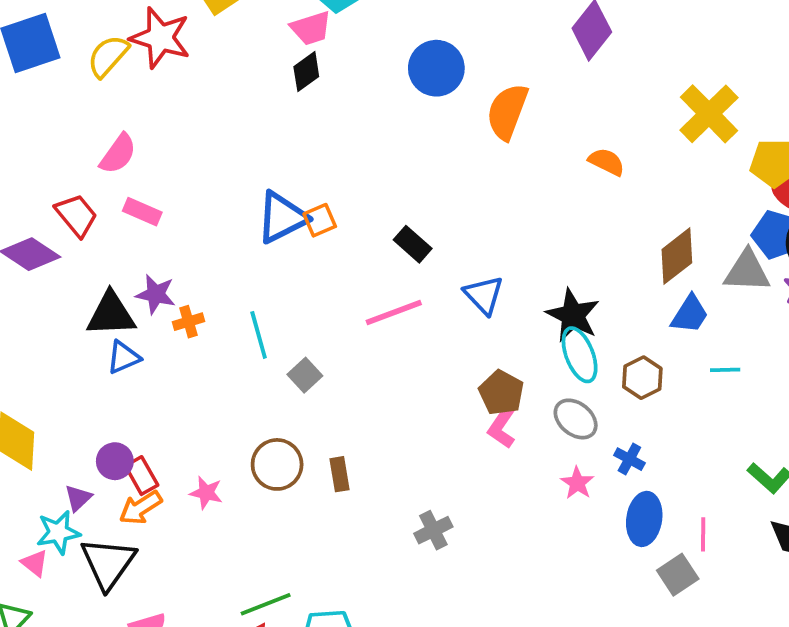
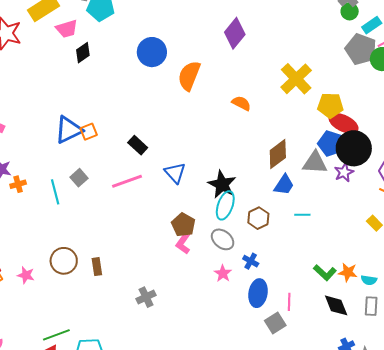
pink trapezoid: (311, 28) -> (67, 29), moved
cyan ellipse: (580, 355) -> (225, 205), turned 40
gray square: (305, 375) -> (79, 178), moved

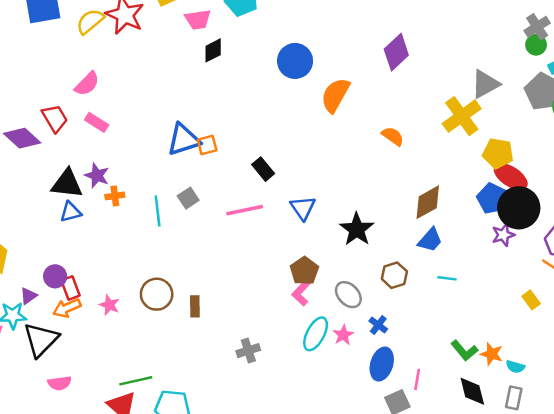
gray triangle: (315, 163) -> (485, 84), moved, turned -40
cyan ellipse: (225, 205) -> (316, 334), moved

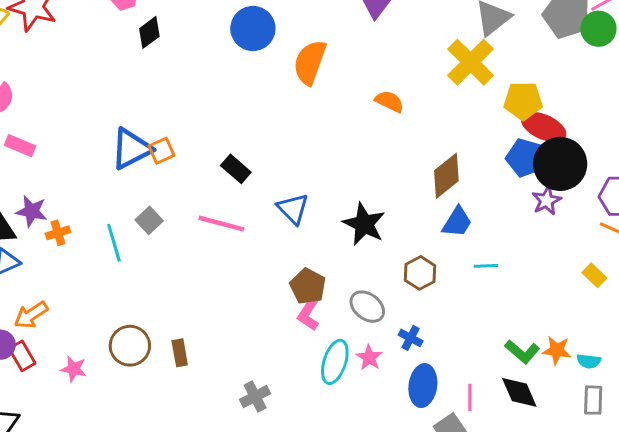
pink line: (245, 210) -> (221, 224), turned 36
orange arrow: (67, 308) -> (31, 315), moved
black diamond: (472, 391) -> (519, 392), moved

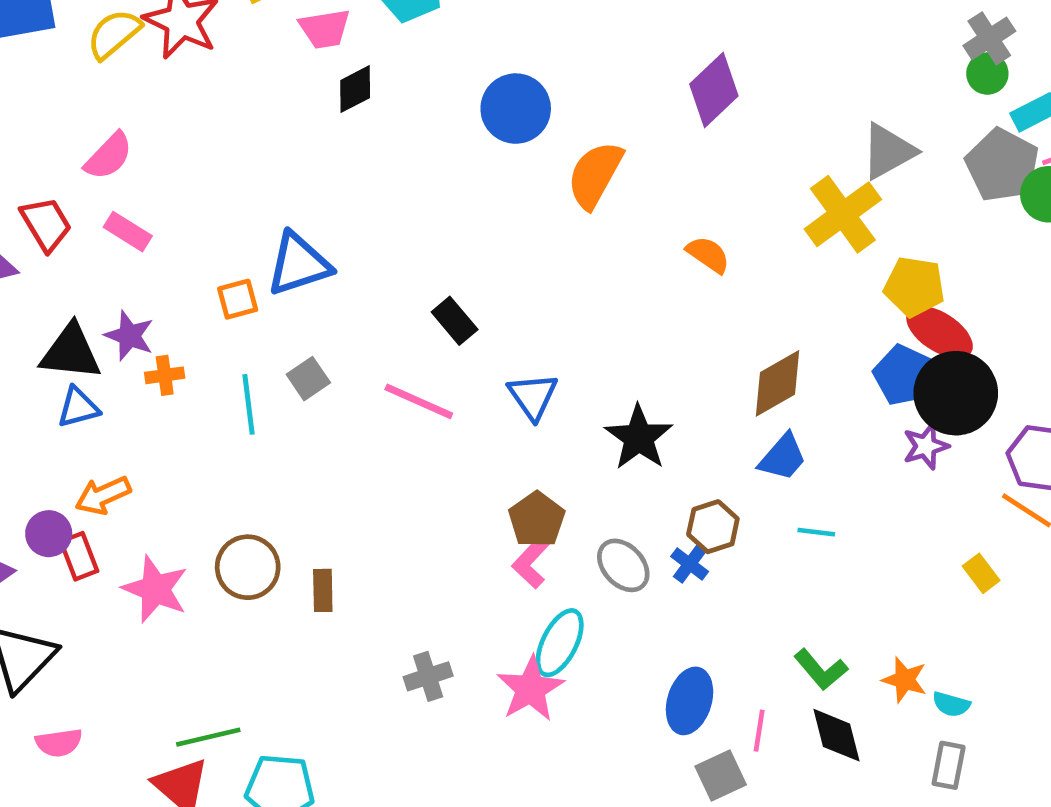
orange square: (161, 151) -> (238, 299), moved
blue cross: (411, 338) -> (690, 564), moved
green L-shape: (522, 352) -> (821, 670), moved
pink star: (369, 358) -> (530, 689), moved, size x1.6
pink star: (74, 369) -> (155, 589), size x1.6

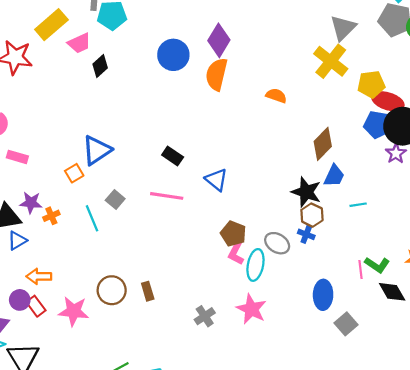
purple diamond: (714, 90) -> (219, 40), moved
black star: (639, 437) -> (306, 192), moved
orange arrow: (103, 495) -> (39, 276), turned 40
cyan ellipse: (560, 643) -> (255, 265), moved
pink line: (759, 731) -> (360, 270), moved

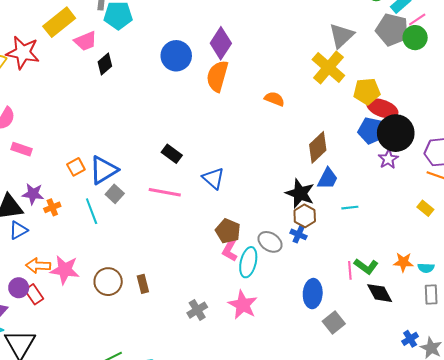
blue triangle: (97, 150) -> (104, 170), moved
pink star: (74, 311) -> (65, 270), moved

